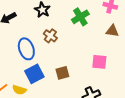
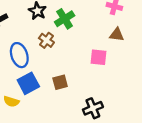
green cross: (80, 17) -> (65, 19), moved
pink square: (99, 62) -> (99, 57), moved

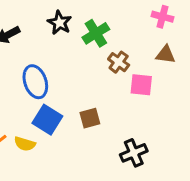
brown cross: (46, 40) -> (119, 62), moved
blue square: (28, 83) -> (47, 120), turned -30

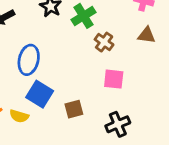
blue ellipse: (35, 82) -> (29, 60), turned 32
pink square: (141, 85) -> (114, 79), moved
brown square: (90, 118) -> (74, 109), moved

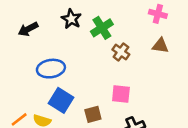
blue ellipse: (29, 60) -> (51, 69), turned 68
pink square: (114, 79) -> (121, 94), moved

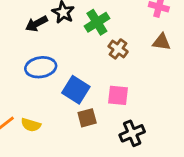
black arrow: (28, 29) -> (36, 24), moved
blue square: (61, 100) -> (76, 90), moved

